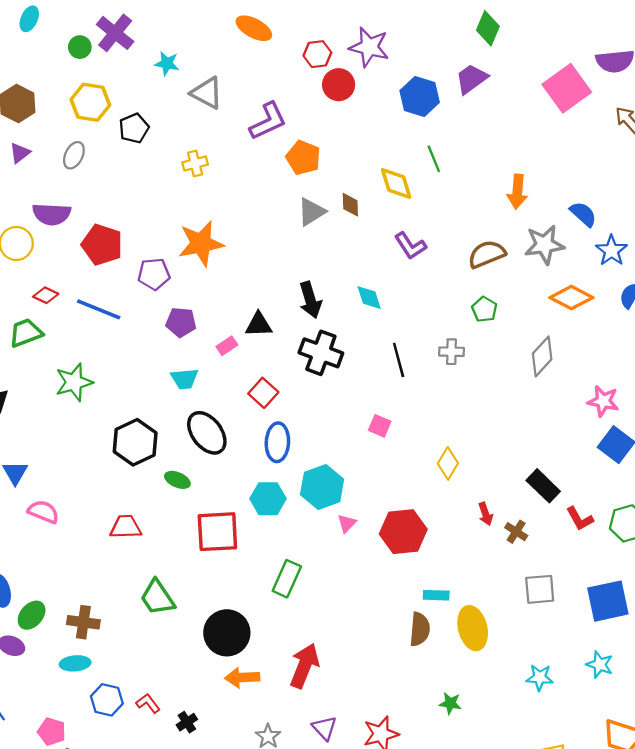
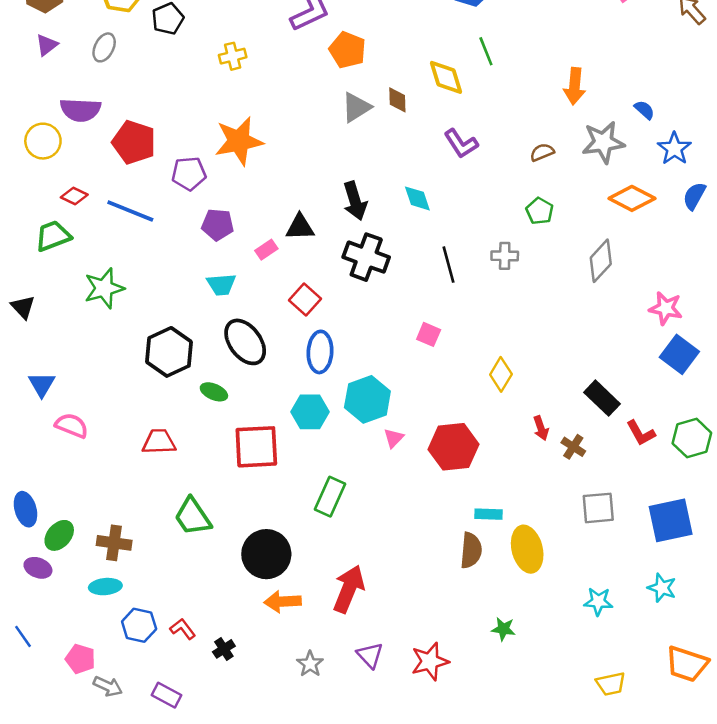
blue semicircle: (583, 214) -> (644, 110), size x0.7
brown semicircle: (487, 254) -> (542, 152), size x0.6

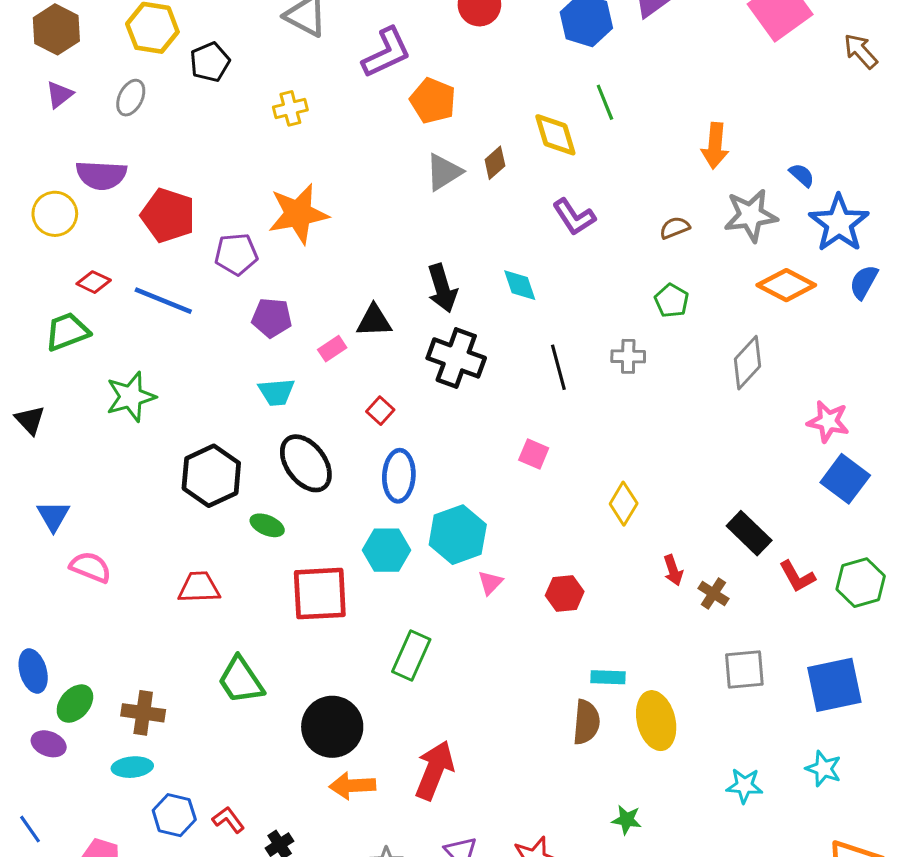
brown diamond: (397, 100) -> (495, 163), turned 50
blue star: (674, 149) -> (839, 223), size x1.4
red square: (305, 300) -> (380, 411), size x0.7
red hexagon: (454, 447) -> (565, 594), size x0.6

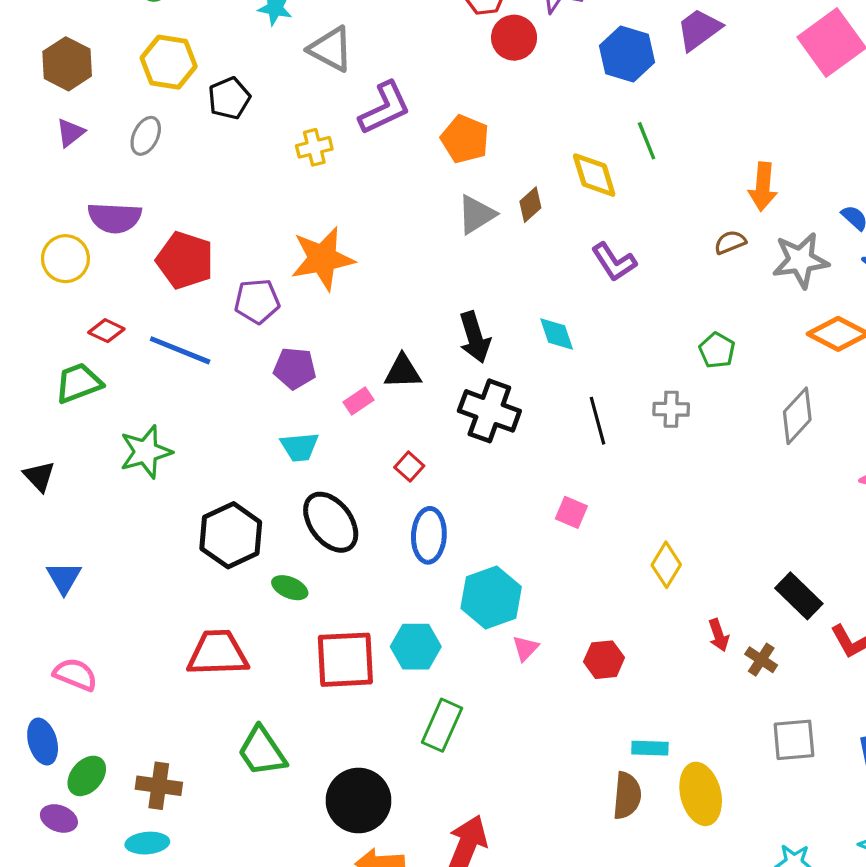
purple L-shape: (386, 53) -> (385, 108), moved
brown semicircle: (675, 228) -> (730, 242), moved
cyan hexagon: (386, 550) -> (416, 647), moved
pink semicircle: (90, 567) -> (75, 674), moved
red trapezoid: (199, 587) -> (218, 653), size x1.4

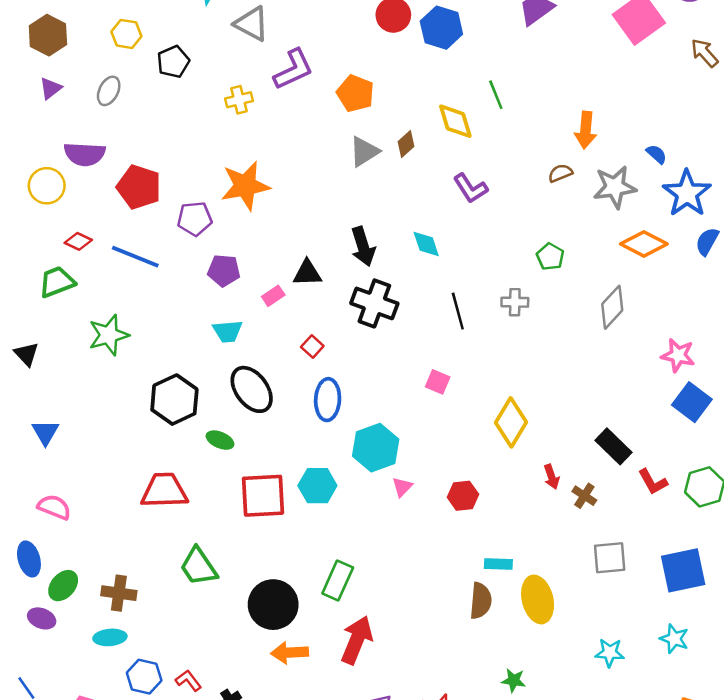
blue hexagon: (627, 54) -> (441, 28), moved
yellow hexagon: (169, 62) -> (126, 34), size x0.7
yellow diamond: (666, 565) -> (511, 422), size x1.4
green rectangle: (442, 725) -> (338, 580), moved

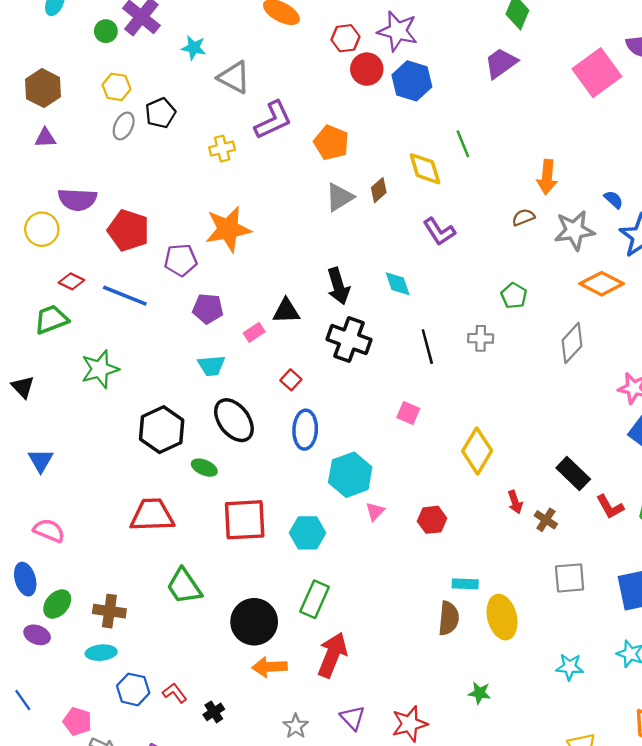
purple triangle: (50, 88) -> (45, 138), turned 35
gray ellipse: (109, 91) -> (124, 126), moved
cyan hexagon: (317, 486) -> (307, 533), moved

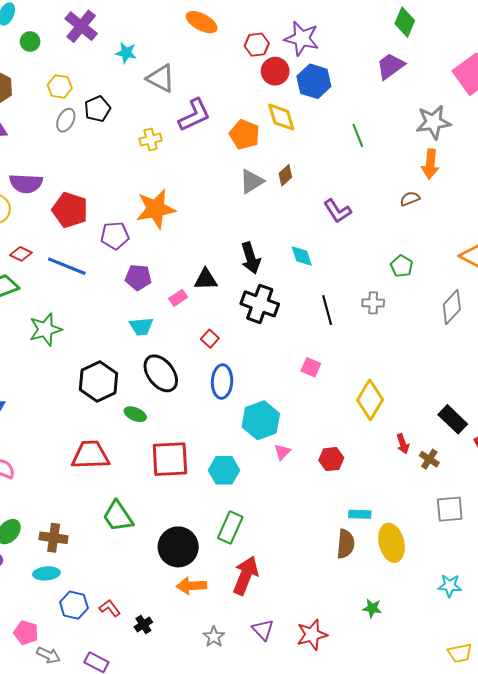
green circle: (106, 31) -> (30, 42), moved
yellow diamond: (425, 169) -> (281, 117), moved
gray star: (574, 230) -> (433, 122), moved

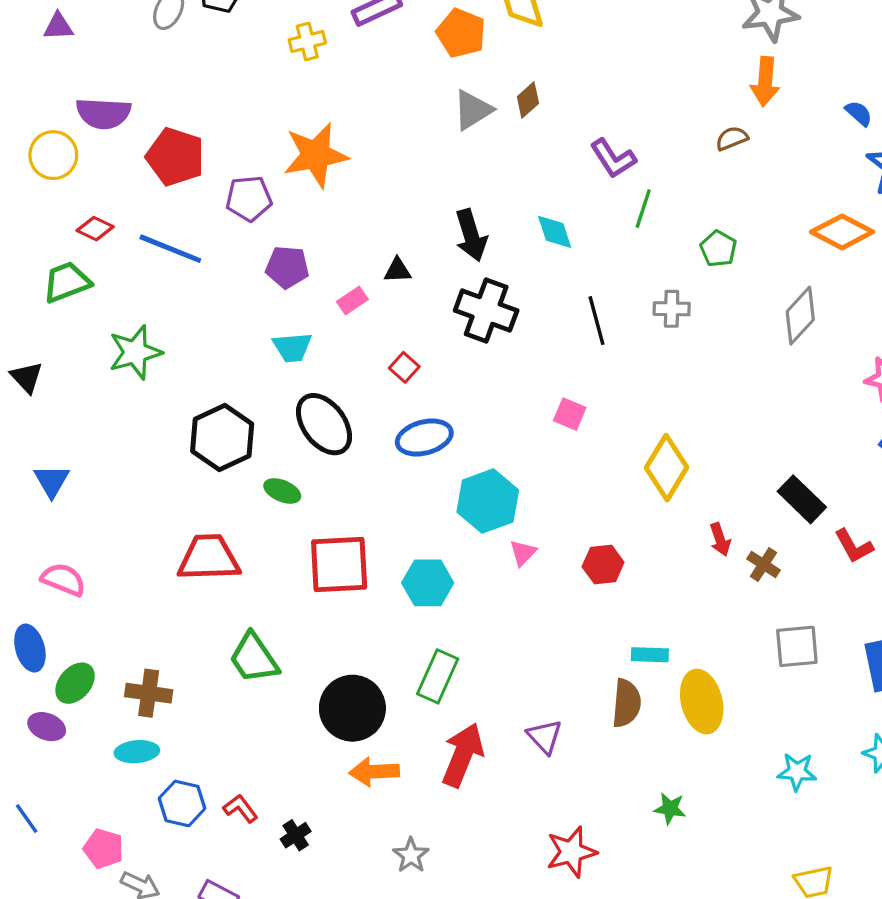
green line: (358, 135) -> (643, 209), moved, turned 40
black triangle: (206, 279) -> (398, 270), size x0.7
blue ellipse: (222, 382) -> (424, 438), turned 72
purple triangle: (263, 630) -> (545, 737), moved

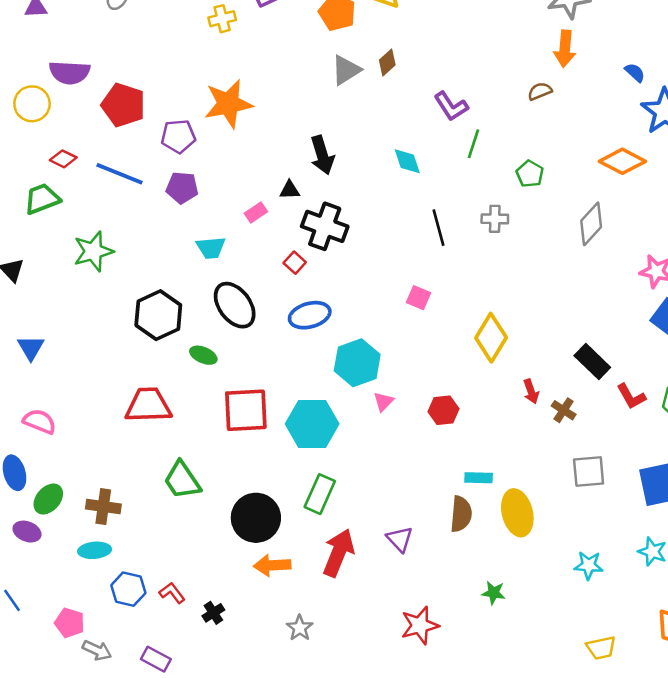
black arrow: (471, 235) -> (322, 155), moved
purple pentagon: (287, 267) -> (182, 188), moved
black cross: (486, 311) -> (325, 226), moved
cyan hexagon: (428, 583) -> (312, 424), size x1.4

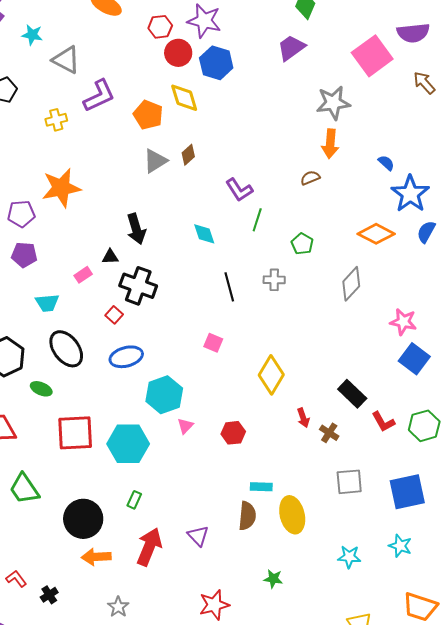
green rectangle: (320, 494) -> (134, 500), size x0.6

